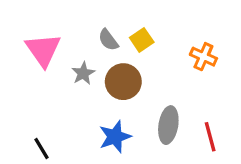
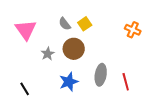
orange cross: (203, 57) -> (133, 30), moved
gray star: (83, 73) -> (48, 54), moved

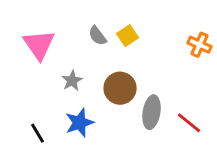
brown circle: (74, 49) -> (120, 88), moved
blue star: (69, 82) -> (80, 123), moved
red line: (126, 82) -> (189, 123), turned -36

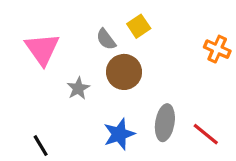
yellow square: (128, 36) -> (139, 26), moved
brown circle: (120, 88) -> (124, 72), moved
blue star: (80, 123) -> (119, 134), moved

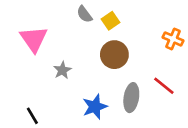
gray semicircle: (106, 39) -> (84, 14), moved
brown circle: (124, 72) -> (114, 55), moved
red line: (206, 134) -> (164, 86), moved

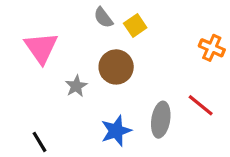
brown circle: (114, 55) -> (116, 67), moved

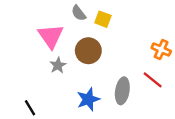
yellow square: (135, 26) -> (103, 19), turned -35
pink triangle: (41, 48) -> (51, 36), moved
orange cross: (212, 48) -> (161, 50), moved

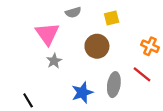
gray semicircle: (79, 13) -> (73, 12), turned -70
yellow square: (103, 19) -> (112, 18), moved, turned -35
brown circle: (88, 51) -> (97, 46), moved

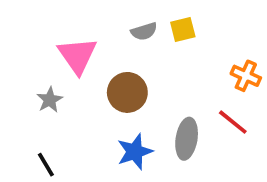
gray semicircle: (73, 12) -> (144, 31), moved
brown circle: (97, 46) -> (127, 92), moved
gray star: (54, 61) -> (50, 100), moved

